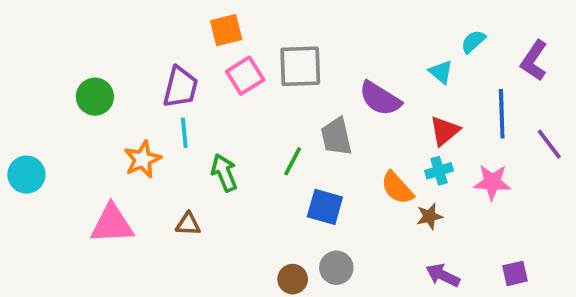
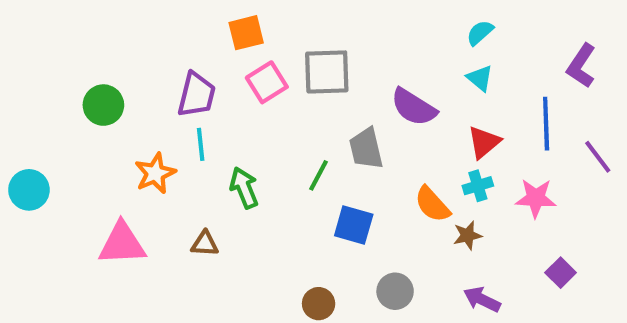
cyan semicircle: (473, 41) -> (480, 33), moved
gray circle: (336, 268) -> (395, 291), moved
purple square: (515, 273) -> (561, 273), moved, turned -32

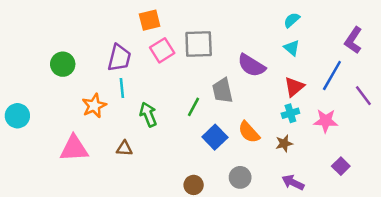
blue line: (546, 124) -> (332, 75), turned 32
orange semicircle: (432, 204) -> (249, 132), moved
blue square: (354, 225) -> (215, 137), turned 30

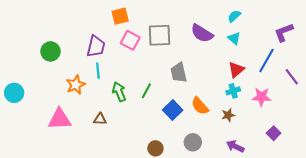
purple L-shape: (353, 40) -> (284, 32), turned 35
pink square: (162, 50) -> (130, 40), turned -30
purple semicircle: (251, 65) -> (202, 33), moved
green line: (194, 107) -> (146, 91), moved

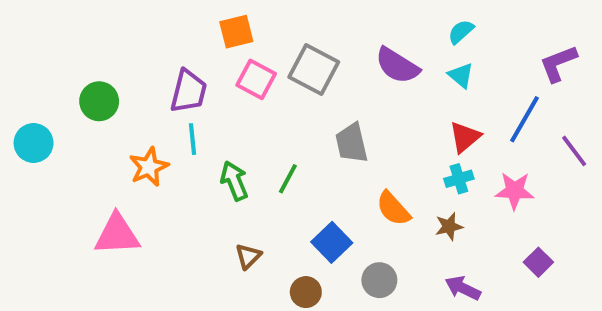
gray square: (159, 35) -> (314, 69), turned 30
cyan circle: (14, 93) -> (34, 143), moved
blue square: (173, 110) -> (332, 242), moved
brown triangle: (100, 119) -> (248, 256), moved, turned -48

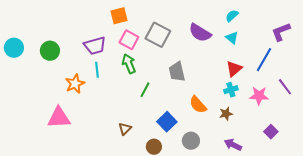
purple trapezoid: (189, 91) -> (95, 46), turned 60
cyan circle: (34, 143) -> (14, 48), moved
purple line: (574, 151) -> (285, 87), moved
green arrow: (234, 181) -> (129, 64), moved

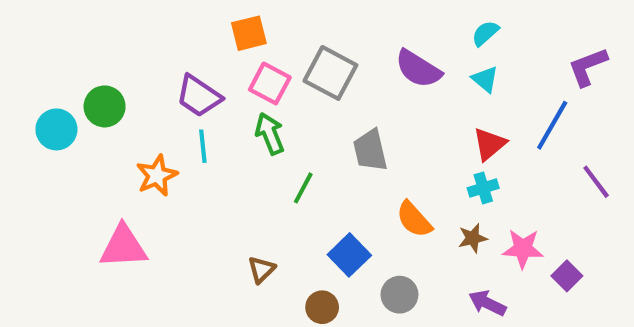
purple trapezoid: (95, 46) -> (199, 96), turned 50
cyan circle: (14, 48) -> (56, 129), moved
pink star: (259, 96) -> (523, 249), moved

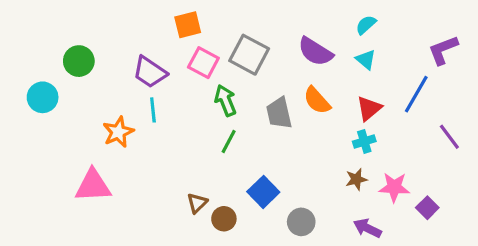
green circle: (105, 106) -> (79, 61), moved
green arrow: (270, 134) -> (225, 100), moved
orange semicircle: (414, 219) -> (317, 100), moved
brown circle: (322, 307) -> (224, 219), moved

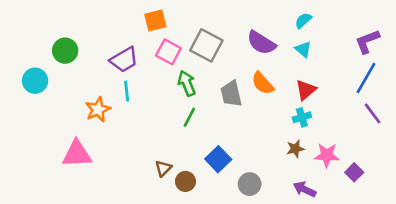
purple trapezoid: (150, 72) -> (124, 60), turned -64
blue line: (416, 94) -> (366, 78), moved

